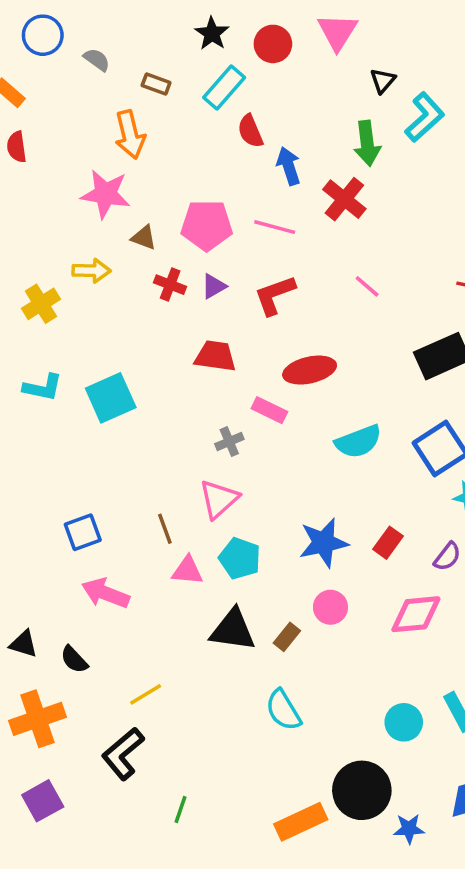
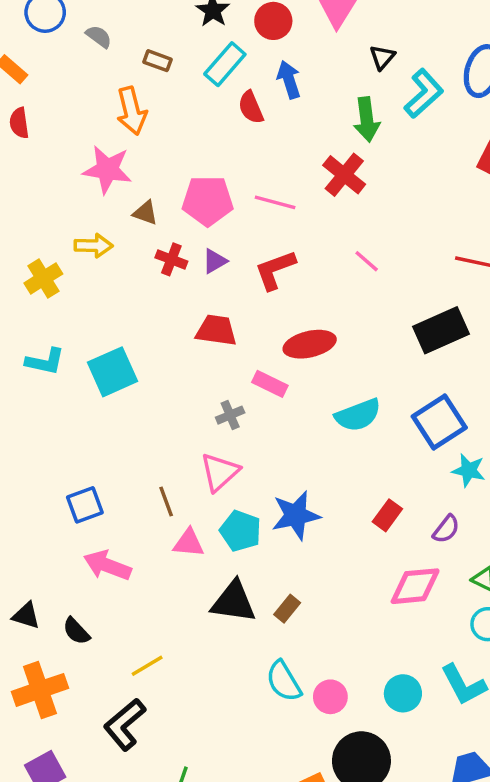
blue arrow: (289, 166) -> (289, 80), moved
blue star: (323, 543) -> (296, 515), moved
pink circle: (330, 607) -> (330, 697), moved

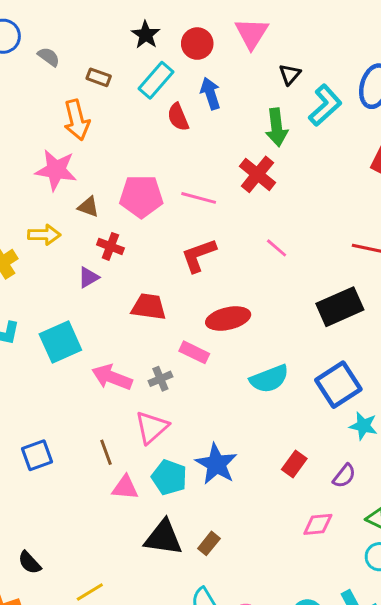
purple triangle: (215, 261) -> (88, 277), moved
blue star: (296, 515) -> (216, 464), turned -30
pink arrow: (107, 565) -> (112, 377), moved
pink diamond: (415, 586) -> (318, 524), size x0.7

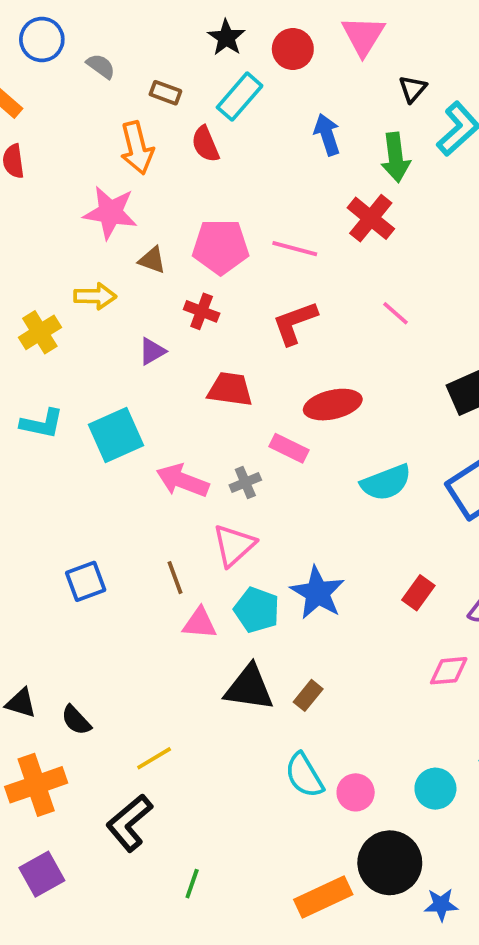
blue arrow: (210, 94) -> (327, 135), moved
red semicircle: (178, 117) -> (205, 144), moved
red cross: (110, 246) -> (202, 311), moved

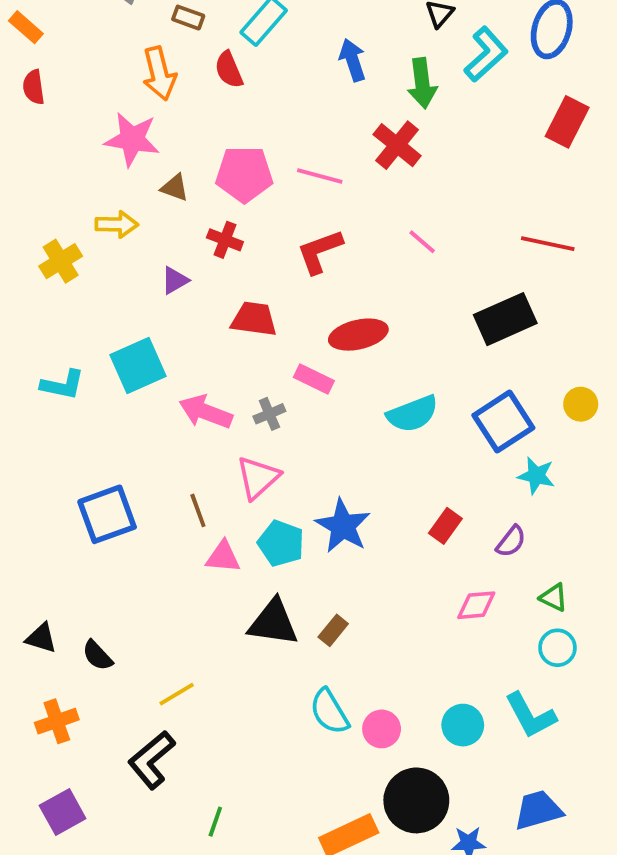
cyan L-shape: (42, 424) -> (63, 385), moved
blue square: (86, 581) -> (107, 514), size x1.4
orange cross: (36, 785) -> (57, 721), size x0.7

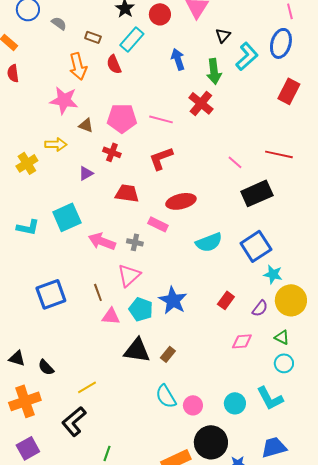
pink line: (422, 242) -> (235, 162), moved
yellow circle: (581, 404) -> (291, 300), moved, size x1.8
gray cross: (269, 414) -> (135, 242), turned 35
orange cross: (57, 721) -> (25, 401), size x1.4

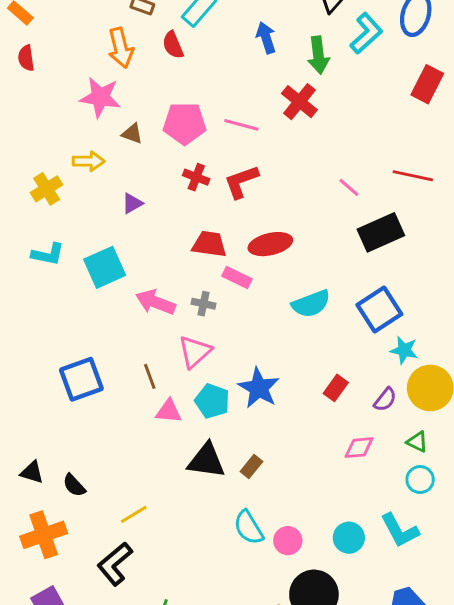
red cross: (112, 152) -> (196, 177), moved
red trapezoid: (127, 193) -> (209, 244), moved
cyan L-shape: (28, 227) -> (48, 254), moved

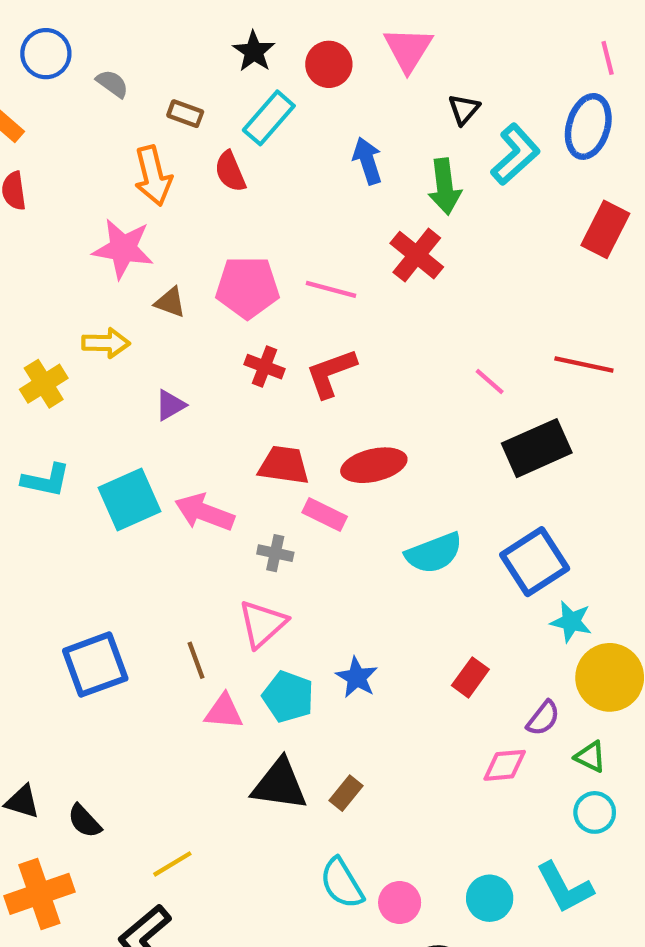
pink arrow: (156, 302) -> (205, 512), moved
blue star: (259, 388) -> (357, 677), size x0.7
purple semicircle: (385, 400) -> (543, 718), moved

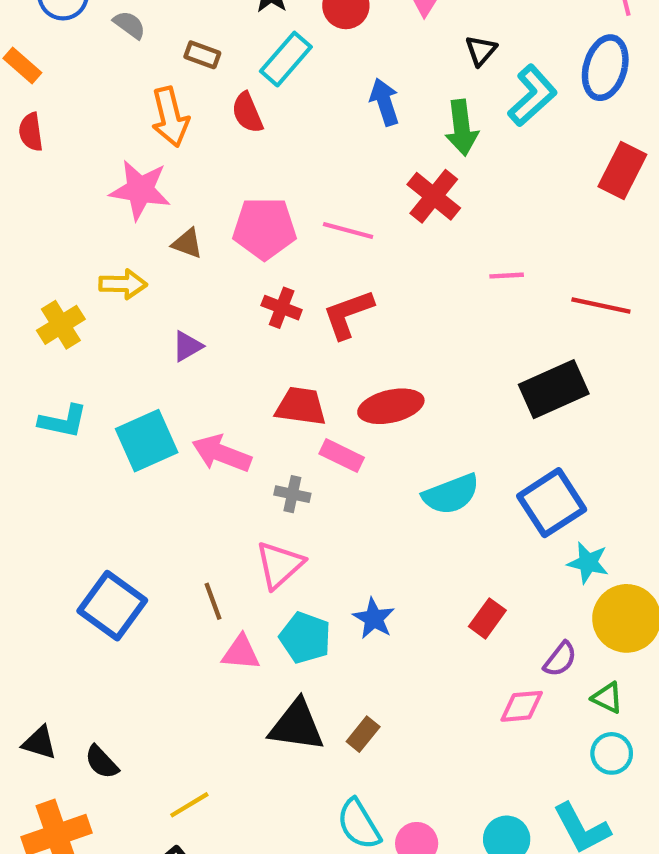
pink line: (490, 382) -> (507, 276), moved, turned -44
blue square: (95, 665) -> (112, 606), turned -34

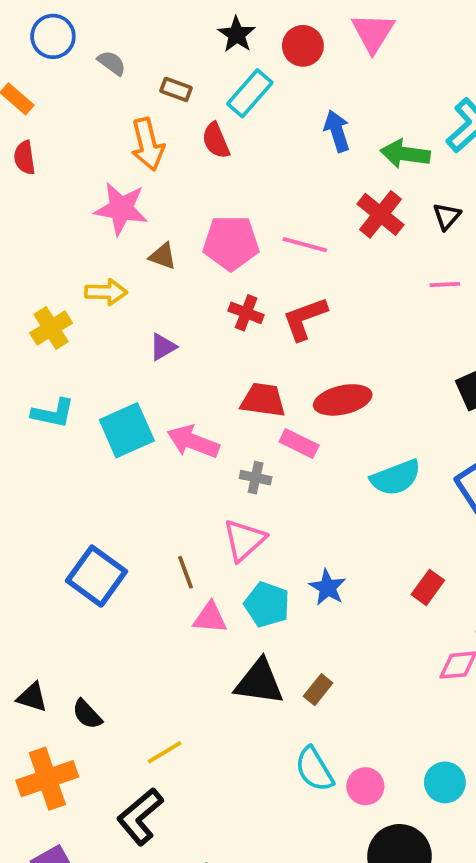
black triangle: (481, 51) -> (447, 216), moved
green arrow: (462, 128) -> (405, 154), turned 105

